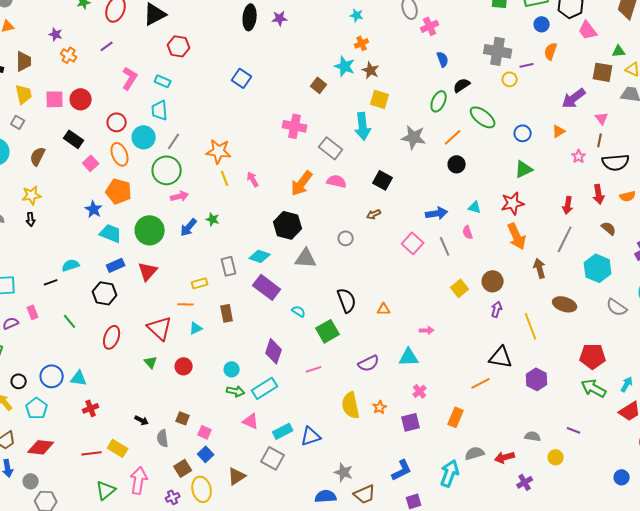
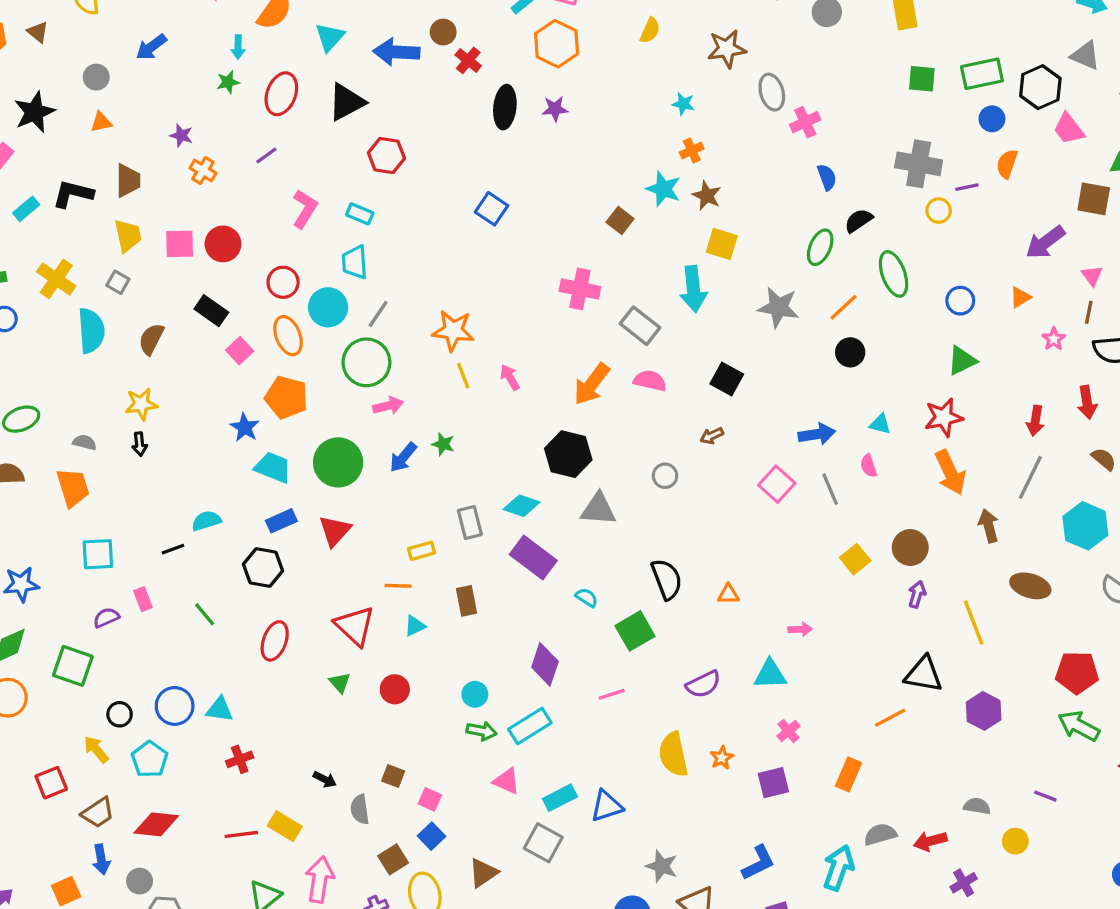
green ellipse: (483, 117) -> (894, 274), turned 32

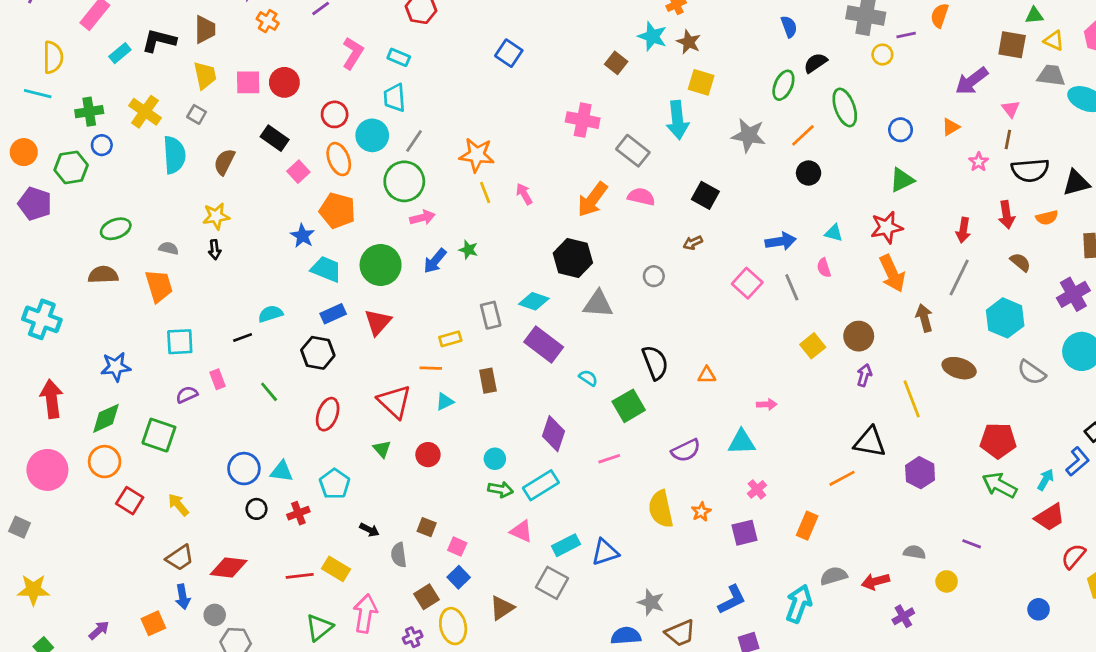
black circle: (120, 714) -> (257, 509), moved
cyan pentagon: (150, 759) -> (335, 484), moved
red square: (51, 783) -> (130, 501), moved, turned -36

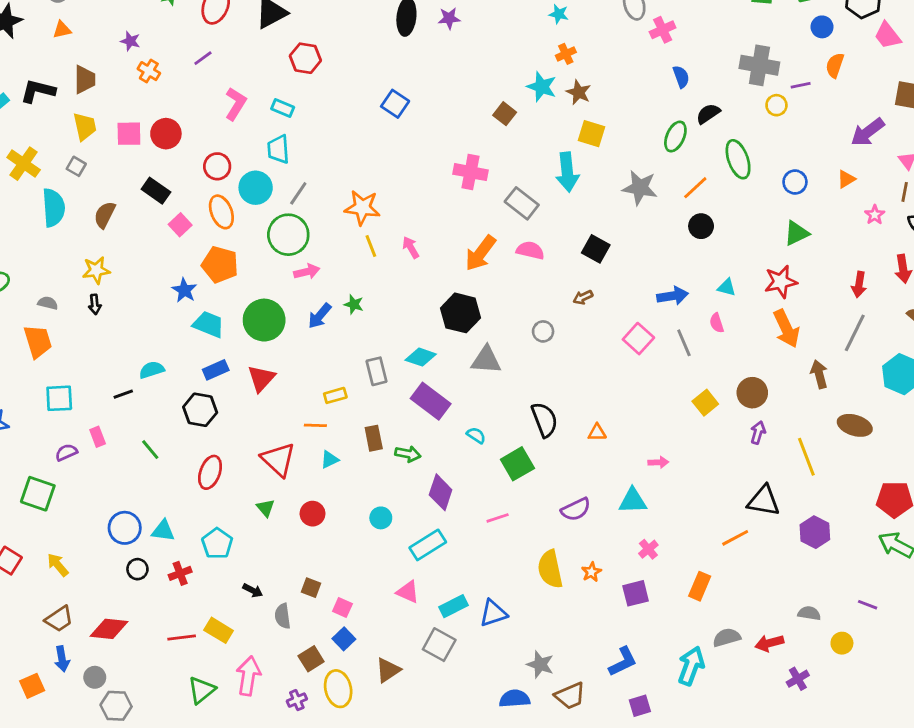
green arrow: (500, 489) -> (408, 454), moved

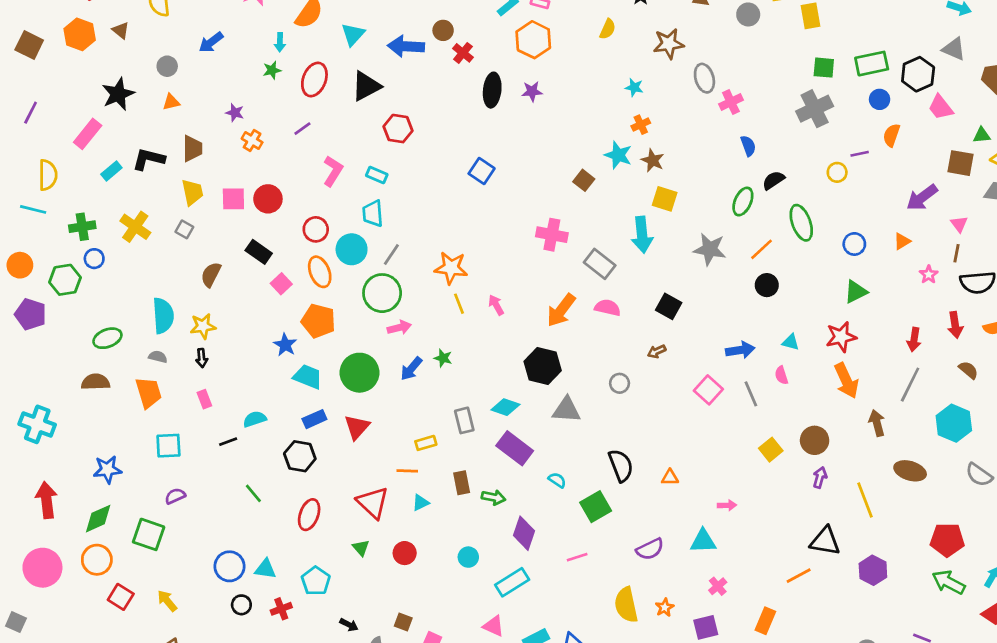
gray cross: (759, 65) -> (815, 109), moved, turned -36
cyan semicircle: (53, 208) -> (163, 316), moved
pink rectangle: (98, 437) -> (204, 399), moved

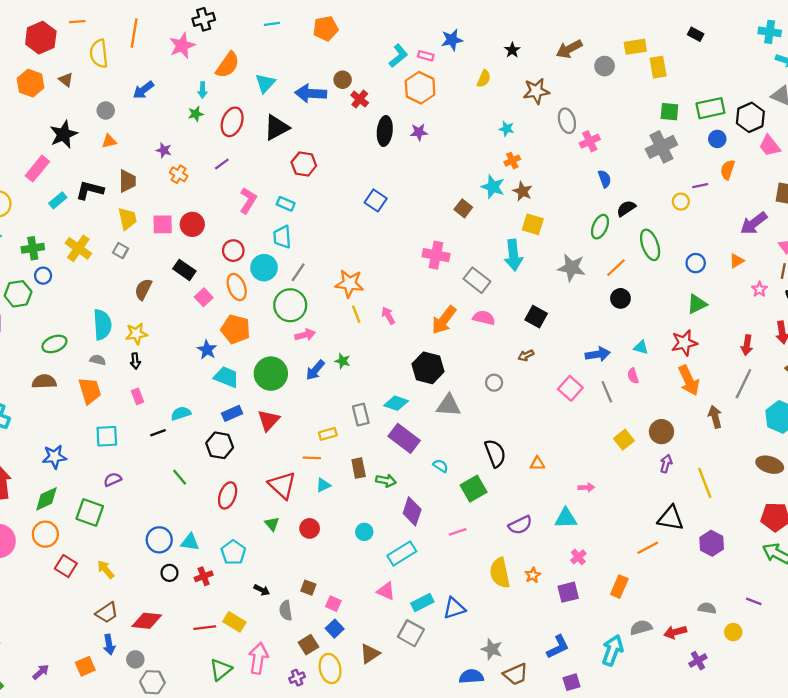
brown ellipse: (910, 471) -> (770, 465), moved

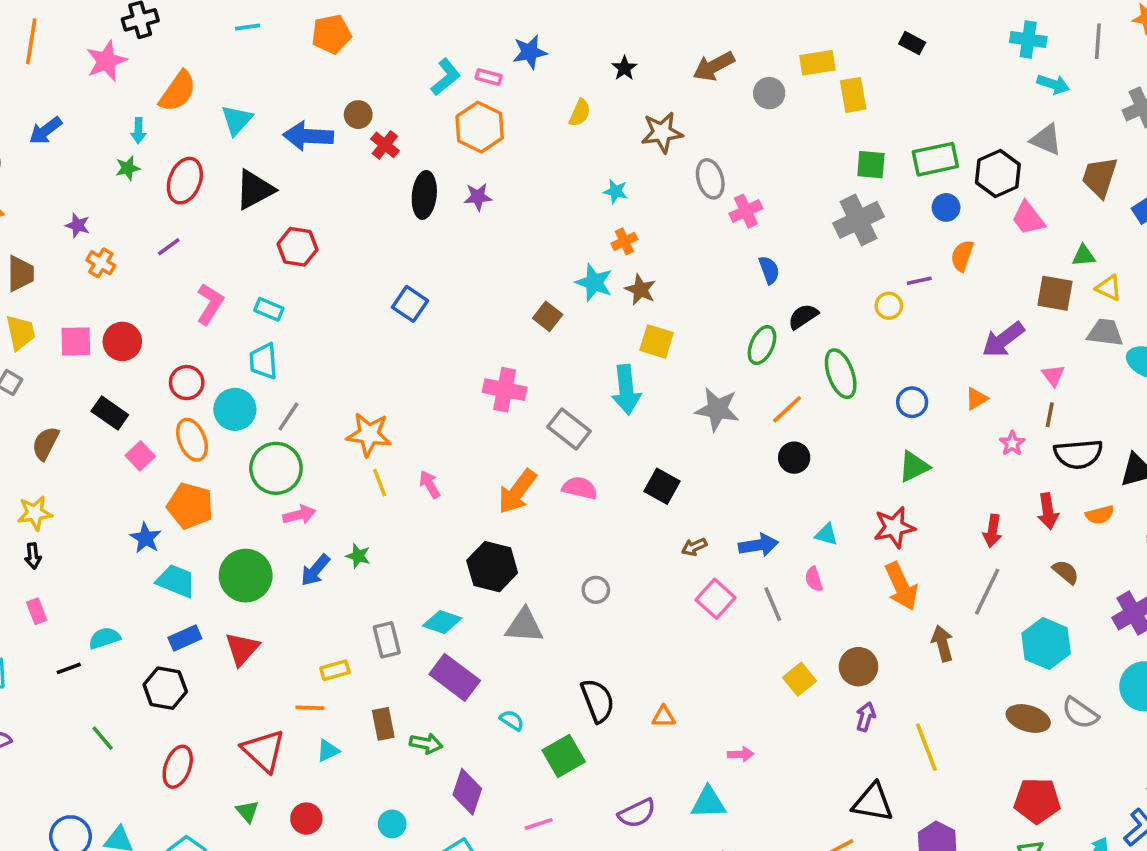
brown arrow: (526, 355) -> (694, 547), moved

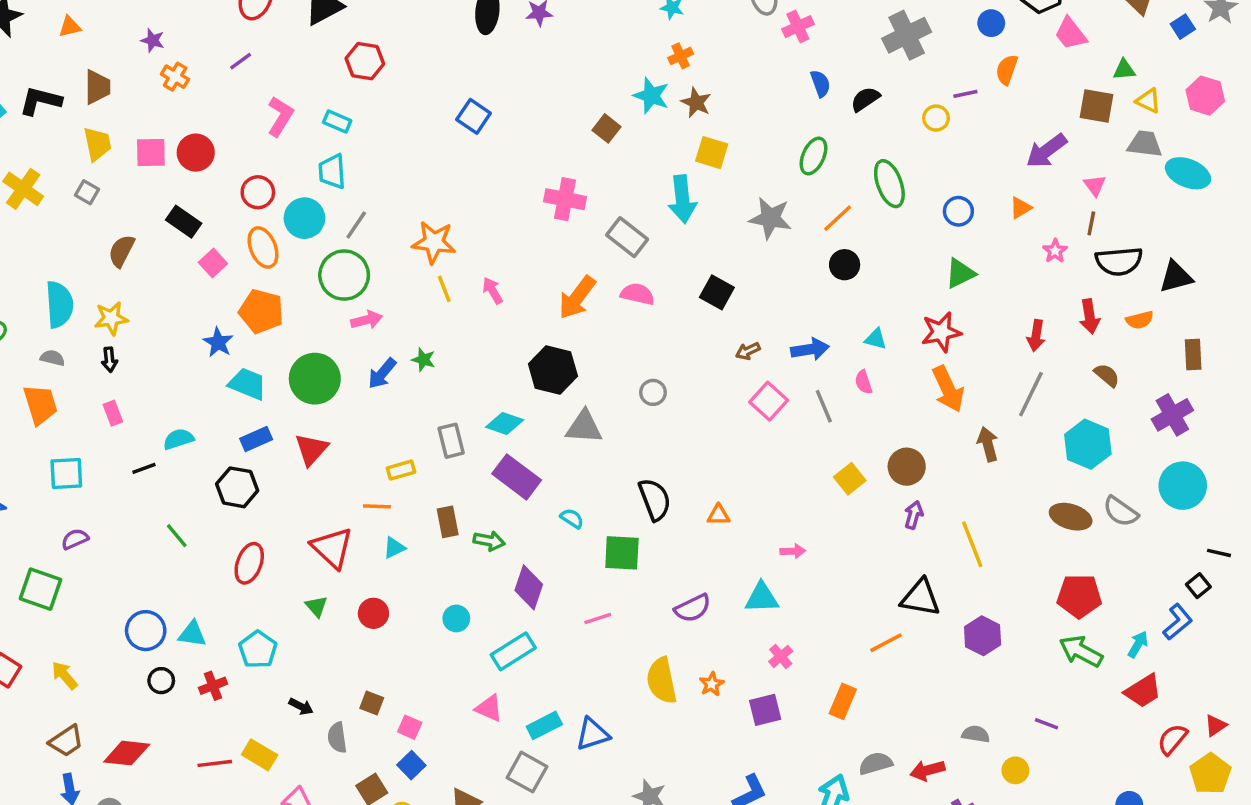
black semicircle: (803, 316) -> (865, 99), moved
green square: (564, 756) -> (622, 553), turned 33

